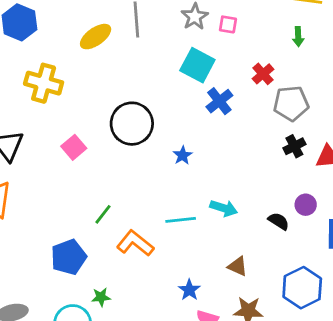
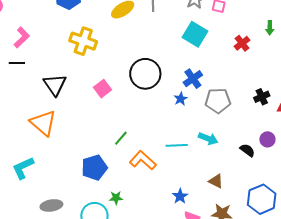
green arrow: (298, 37) -> (270, 28), moved
blue cross: (219, 101) -> (193, 79), moved
gray pentagon: (291, 103) -> (218, 101), moved

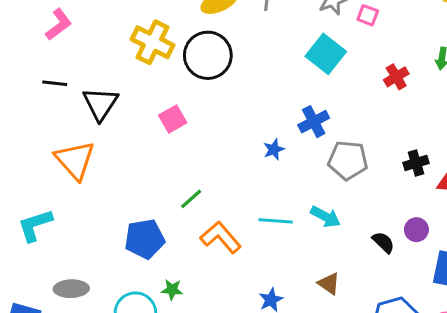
black line: (17, 63) -> (55, 83), moved
black circle: (145, 74) -> (208, 55), moved
blue star: (181, 99) -> (274, 149), moved

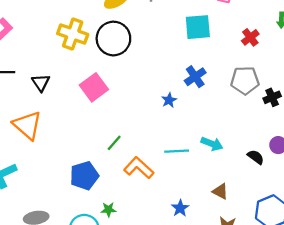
cyan square: (326, 54) -> (198, 27), turned -36
black triangle: (100, 104) -> (41, 83), size x0.7
pink square: (173, 119) -> (94, 87), size x1.4
gray pentagon: (348, 160) -> (245, 80), moved

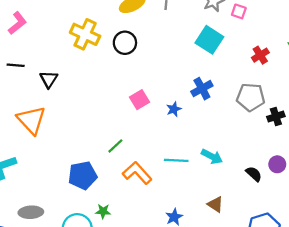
cyan square: (198, 27) -> (209, 40), turned 32
black circle: (113, 39) -> (125, 43), size x0.7
pink square: (94, 87) -> (139, 100), moved, size x0.7

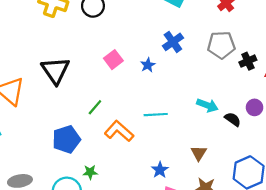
black triangle: (49, 79) -> (55, 71), moved, size x1.6
cyan arrow: (212, 157) -> (207, 105), moved
brown triangle: (215, 204) -> (199, 153), turned 35

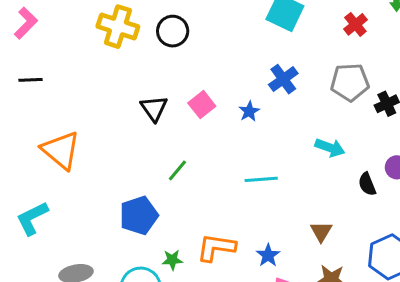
black triangle: (55, 71) -> (154, 108), moved, size x0.7
cyan arrow: (207, 105) -> (330, 148), moved
black semicircle: (233, 119) -> (367, 184), turned -147
orange L-shape: (119, 131) -> (216, 247), moved, turned -32

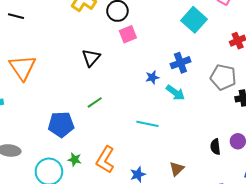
pink square: (202, 105) -> (128, 34), moved
cyan arrow: (330, 148) -> (175, 93), moved
orange L-shape: (216, 247) -> (105, 160), turned -84

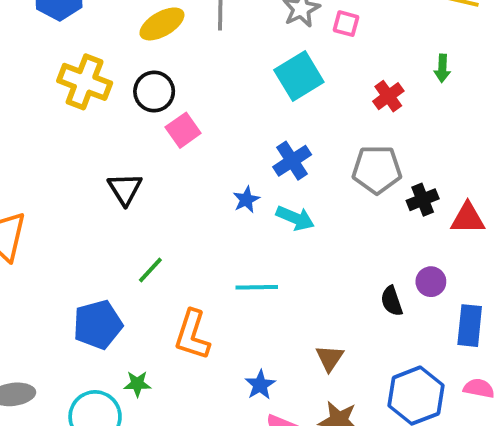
cyan square: (194, 20) -> (299, 76), turned 30
orange L-shape: (105, 160) -> (192, 335), moved

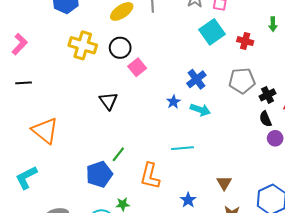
cyan square: (299, 76) -> (212, 32), moved
red cross: (388, 96) -> (245, 41), turned -35
green line: (150, 270) -> (118, 154), moved
black semicircle: (392, 301) -> (265, 119), moved

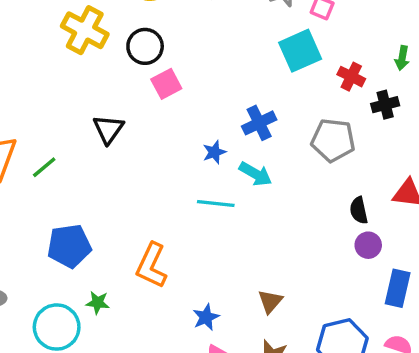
black cross: (268, 95) -> (385, 105), moved
cyan line: (183, 148) -> (216, 203), moved
green line: (118, 154) -> (44, 167), moved

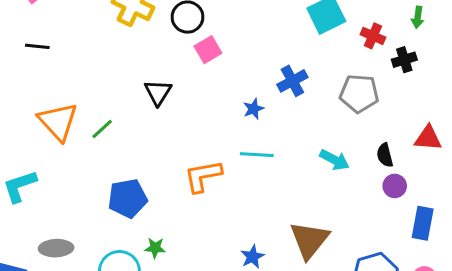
cyan arrow: (255, 174) -> (334, 160), moved
orange L-shape: (152, 265) -> (203, 176), moved, turned 57
brown triangle: (270, 301) -> (309, 240), size x1.8

